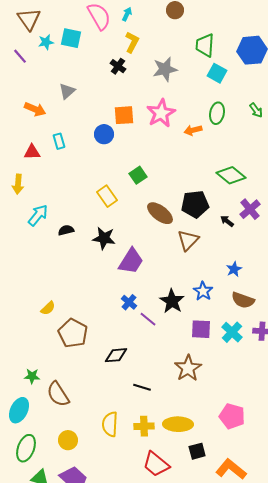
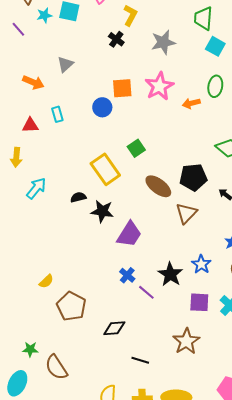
yellow rectangle: (107, 196) -> (105, 169), size x1.4
black semicircle: (66, 230) -> (78, 197), moved

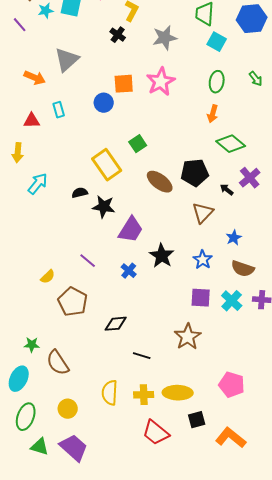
gray triangle: (65, 64) -> (67, 60), size x1.5
orange arrow: (191, 103) -> (213, 114), moved, turned -60
brown triangle: (186, 213) -> (203, 213), moved
black star: (170, 274) -> (162, 256), moved
purple line: (146, 292) -> (88, 261), moved

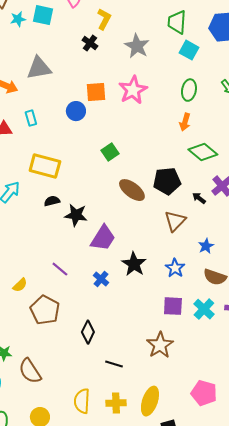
gray star: (165, 38) -> (137, 46), turned -30
gray triangle: (67, 60) -> (39, 68), turned 32
yellow rectangle: (107, 165) -> (45, 166), moved, turned -40
black diamond: (116, 324) -> (88, 332), turned -60
yellow ellipse: (178, 393) -> (150, 401), turned -72

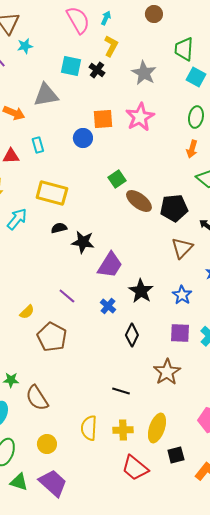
cyan square: (43, 15) -> (71, 66), moved
brown ellipse: (132, 190) -> (139, 201), moved
black diamond: (88, 332) -> (132, 335), moved

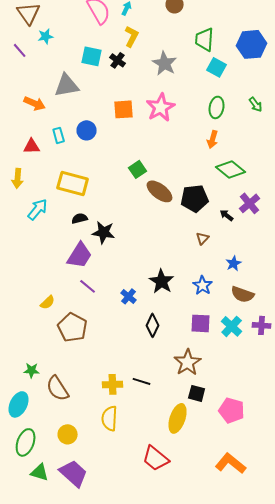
blue circle: (83, 138) -> (87, 130), moved
brown triangle: (182, 248) -> (203, 238), size x0.6
purple trapezoid: (110, 265) -> (80, 255), moved
yellow cross: (123, 430) -> (113, 384), moved
black square: (176, 455) -> (197, 393), moved, turned 30

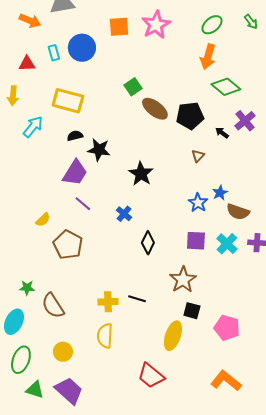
green ellipse: (217, 107) -> (212, 25), turned 40
blue circle: (87, 130) -> (82, 48), size x1.4
orange arrow: (213, 139) -> (208, 57), size x1.4
blue star: (234, 263) -> (220, 193), moved
black star: (162, 281) -> (141, 174), moved

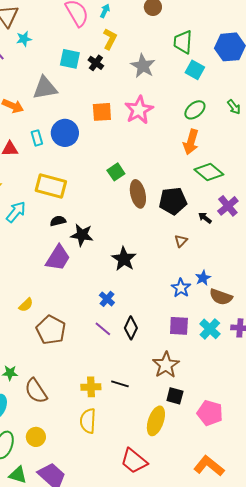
brown ellipse: (155, 109) -> (138, 194), turned 40
purple line: (83, 204) -> (103, 329), moved
yellow circle: (63, 352) -> (36, 437), moved

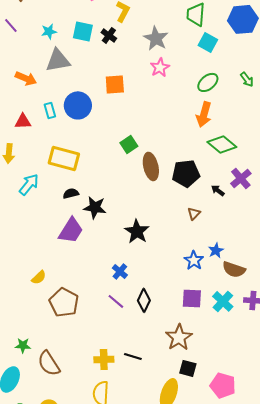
cyan star: (24, 39) -> (49, 31), moved
pink star: (139, 110) -> (160, 67), moved, size x0.7

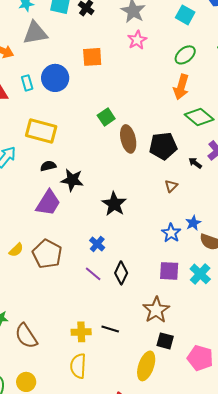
brown pentagon: (64, 302) -> (47, 254), moved

